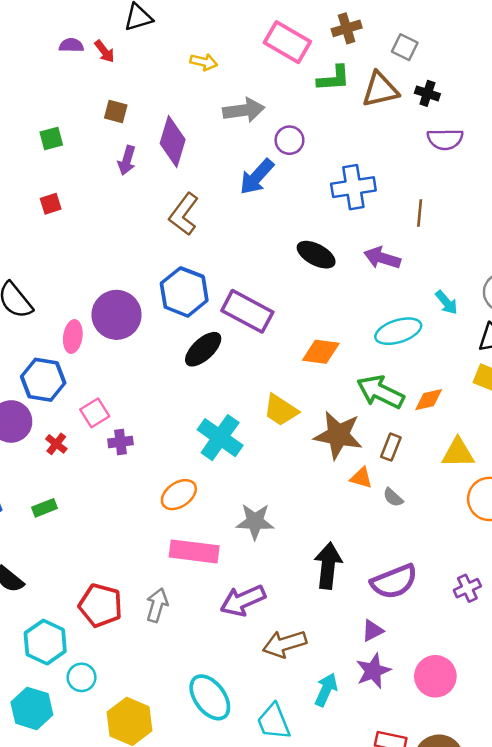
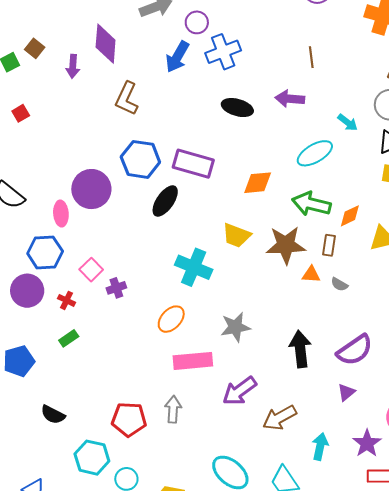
brown square: (116, 112) -> (35, 48), moved, turned 36
blue cross: (353, 187) -> (223, 52), moved
orange diamond: (429, 400) -> (350, 216), moved
green rectangle: (44, 508) -> (69, 338), moved
purple star: (373, 671) -> (367, 443), moved

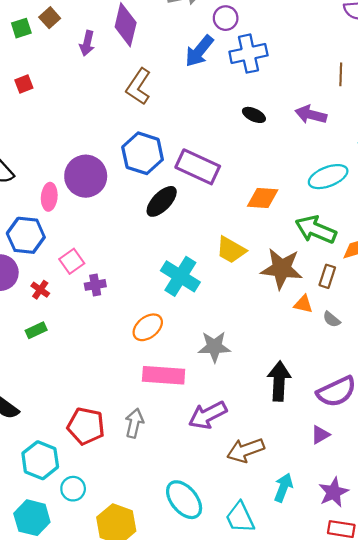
black ellipse: (237, 108) -> (254, 115), size x0.7

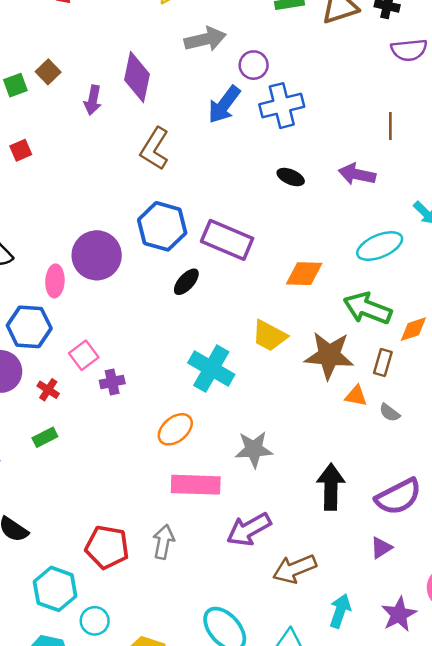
black ellipse: (162, 201) -> (186, 282), size x0.7

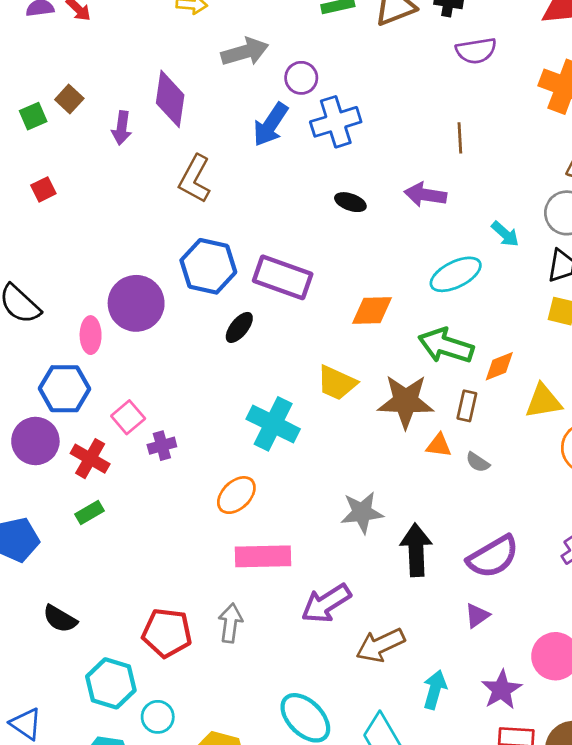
red cross: (48, 390) -> (90, 459), size x1.5
gray star: (254, 449) -> (362, 512), moved

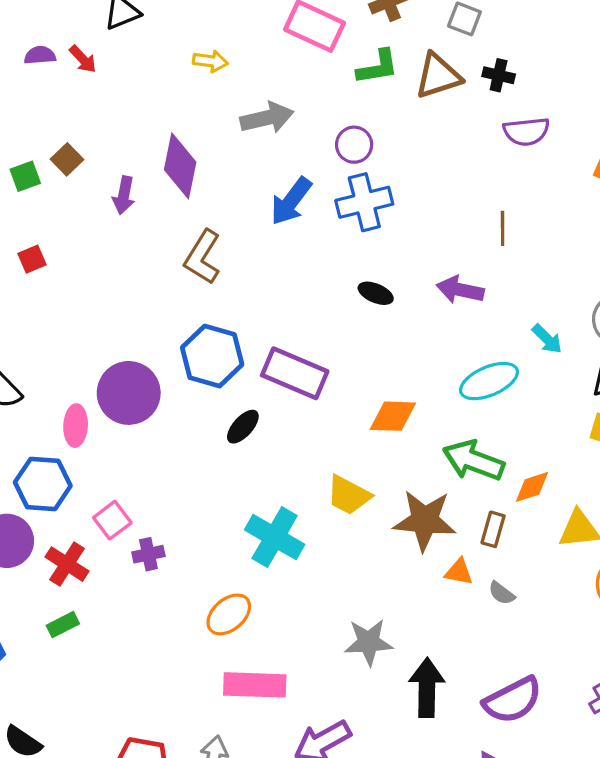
purple circle: (301, 78) -> (354, 145), moved

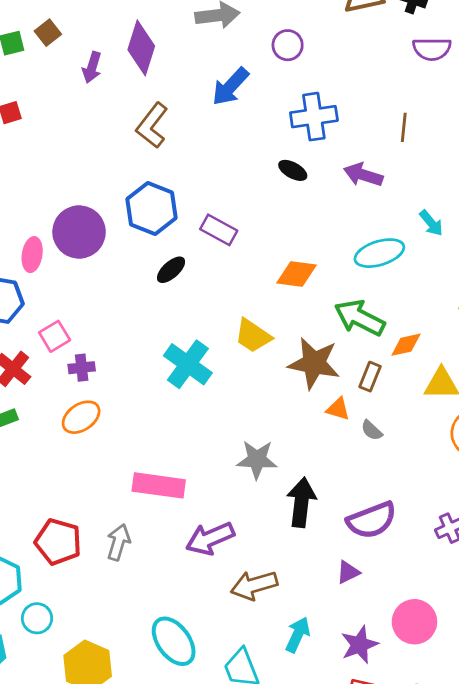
blue cross: (364, 202) -> (314, 117), moved
purple rectangle: (295, 373) -> (219, 230), size x0.7
orange ellipse: (229, 614) -> (81, 417), moved

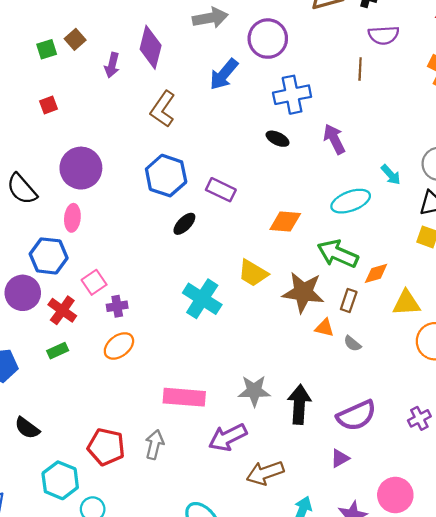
purple circle: (288, 45) -> (268, 39), size x1.6
brown line: (404, 127) -> (360, 69), moved
purple arrow: (363, 175) -> (334, 139), turned 48
purple circle: (79, 232) -> (81, 168), moved
gray star: (257, 460) -> (254, 391), moved

